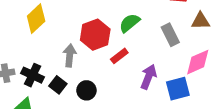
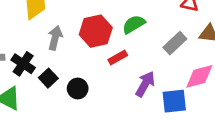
gray rectangle: (170, 35) -> (175, 43), turned 65
gray arrow: (70, 55) -> (55, 38), moved

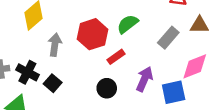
black circle: (78, 89) -> (107, 88), moved

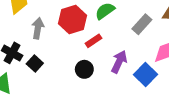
blue square: (174, 92) -> (146, 75), turned -35

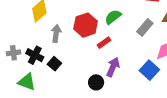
purple arrow: (119, 62) -> (113, 67), moved
black circle: (84, 69) -> (96, 82), moved

